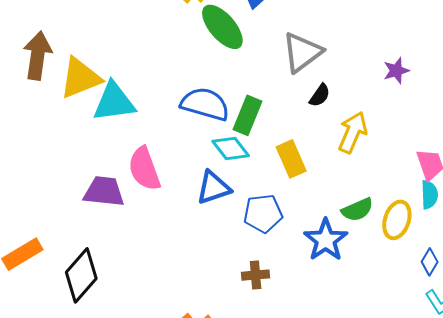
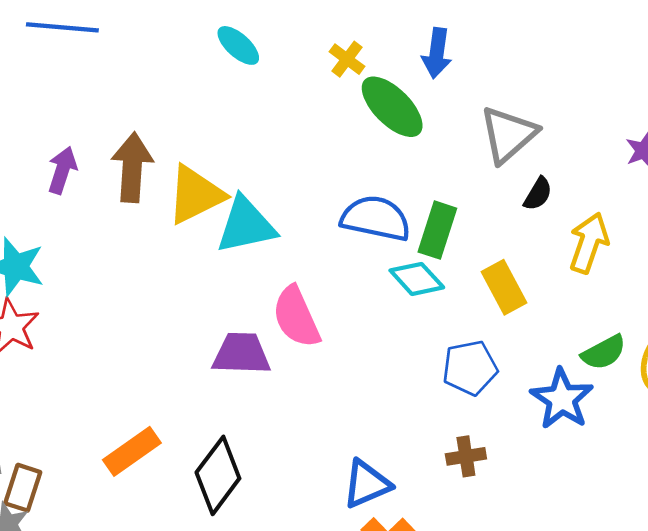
blue triangle: (213, 188) -> (367, 484), moved

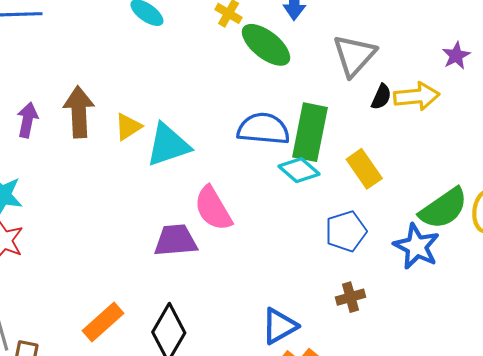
yellow triangle: (195, 195) -> (128, 127), size x0.6
green rectangle: (437, 230) -> (310, 132), size x1.4
yellow arrow: (589, 243) -> (417, 96), moved, turned 72
green semicircle: (604, 352) -> (444, 208), size x1.5

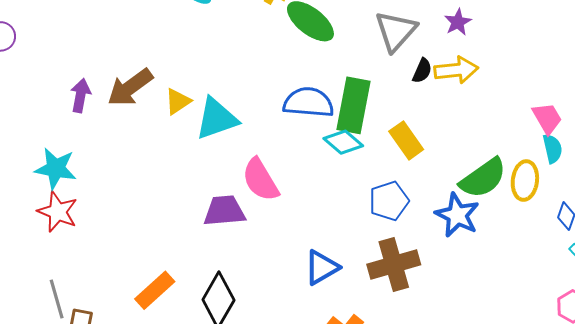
purple star: (456, 56) -> (458, 22), moved
brown arrow: (79, 112) -> (130, 87), turned -123
brown cross: (350, 297) -> (394, 264), size x1.8
blue triangle: (279, 326) -> (322, 268), moved

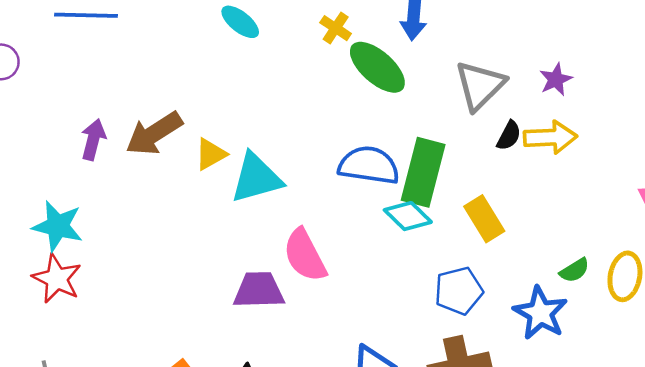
green semicircle: (483, 178) -> (575, 270), size x0.5

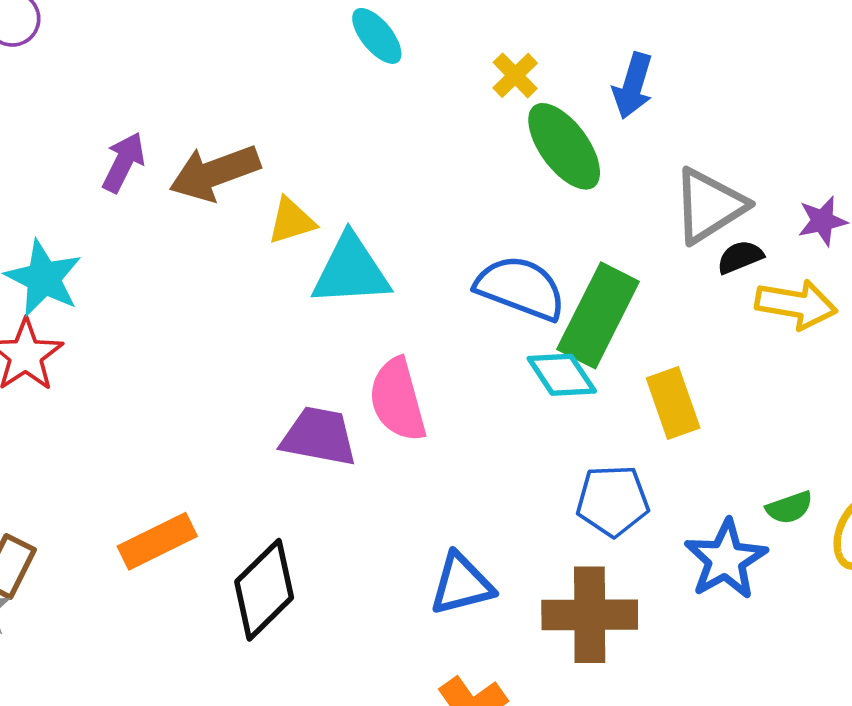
black semicircle: (509, 136) -> (740, 257), moved, turned -152

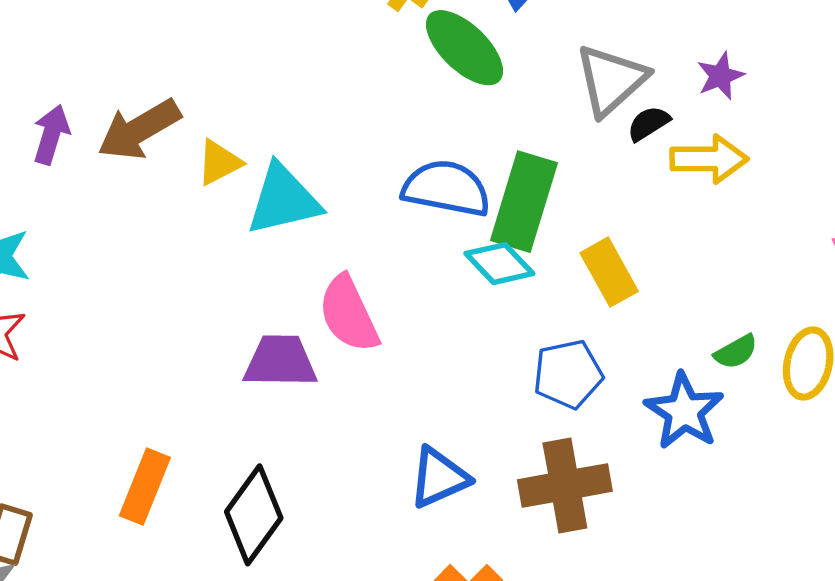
orange rectangle: (157, 541) -> (145, 487), turned -32

